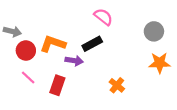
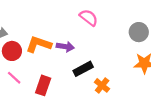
black rectangle: (92, 44) -> (83, 69), moved
purple arrow: (74, 61) -> (65, 47), moved

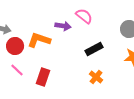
purple arrow: (65, 47) -> (63, 26), moved
black rectangle: (83, 69) -> (94, 49), moved

